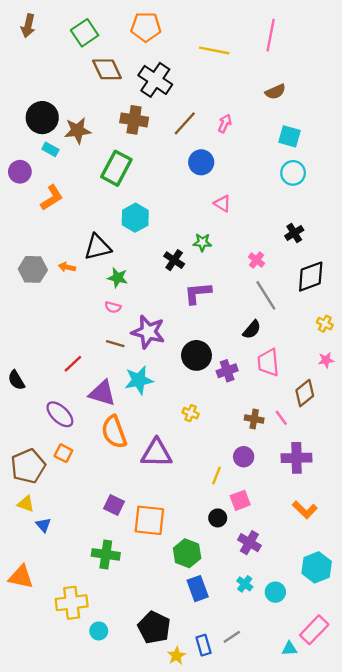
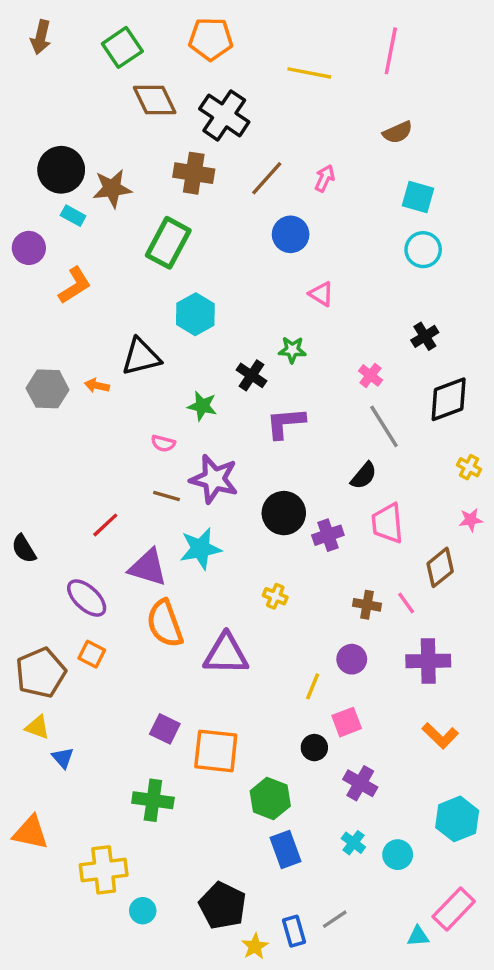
green star: (118, 278) -> (202, 406), moved

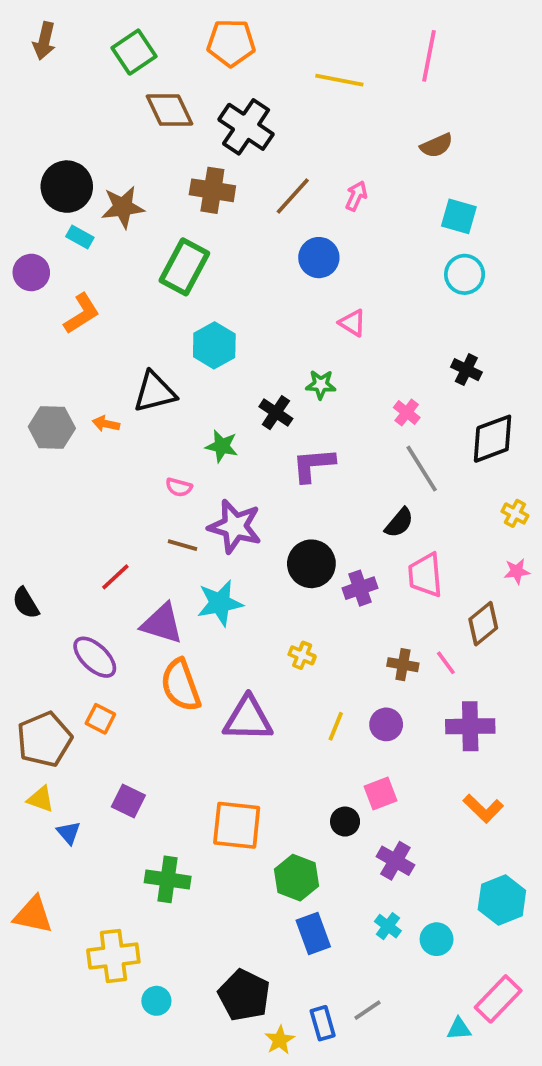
black cross: (425, 336) -> (466, 370), turned -32
yellow line: (313, 686) -> (336, 726), moved
purple square: (165, 729) -> (128, 801), moved

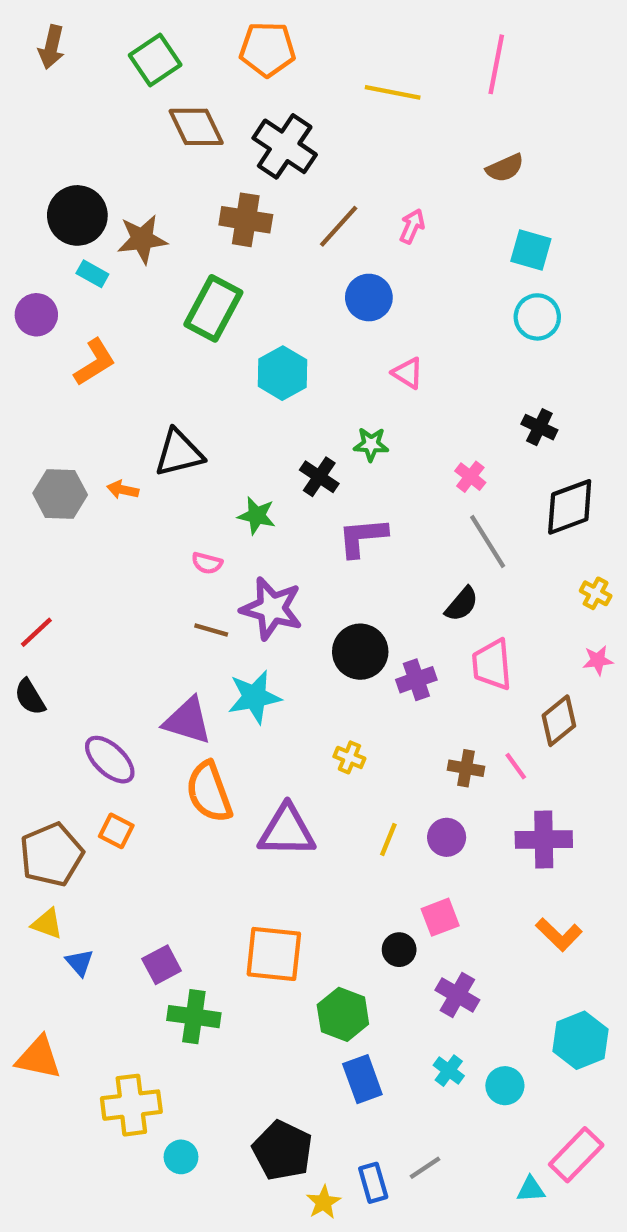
cyan hexagon: (214, 345) -> (282, 373), moved
red line: (115, 577) -> (36, 632), moved
purple square: (128, 801) -> (162, 965), moved, turned 36

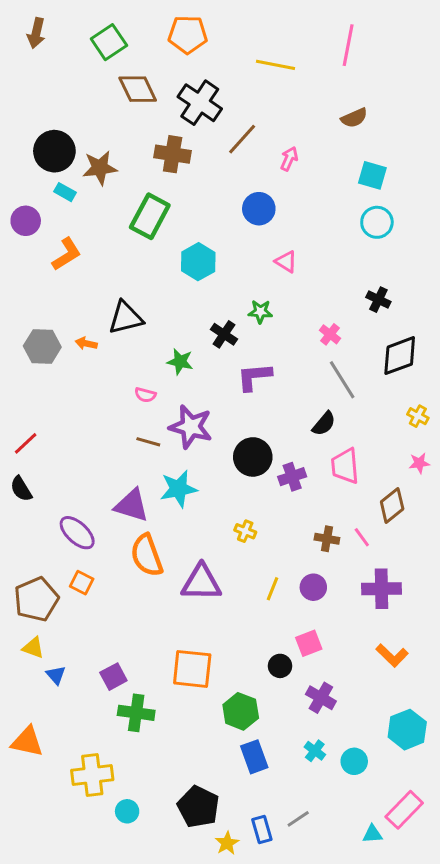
brown line: (339, 226) -> (242, 139), moved

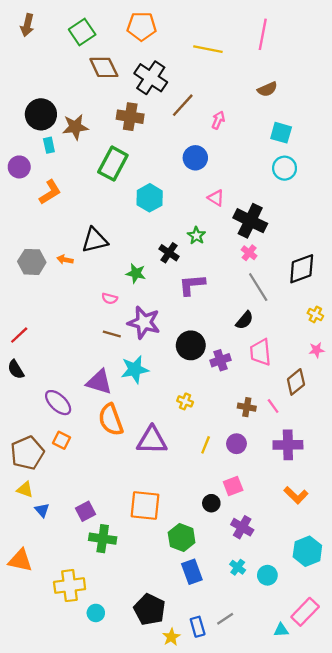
cyan rectangle: (65, 192) -> (49, 145), turned 49
black cross: (378, 300) -> (250, 221), moved, size x1.8
green star: (260, 312) -> (196, 236), turned 30

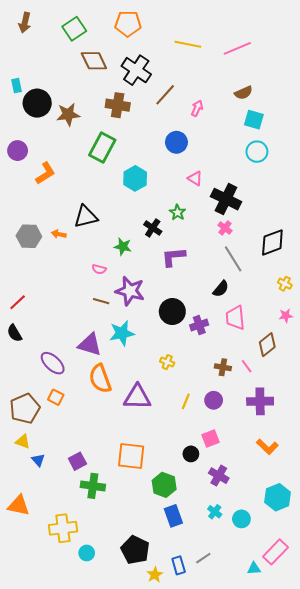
pink line: (263, 34) -> (237, 48), moved, turned 56
brown semicircle: (267, 89) -> (244, 93), moved
cyan rectangle: (49, 145) -> (17, 86), moved

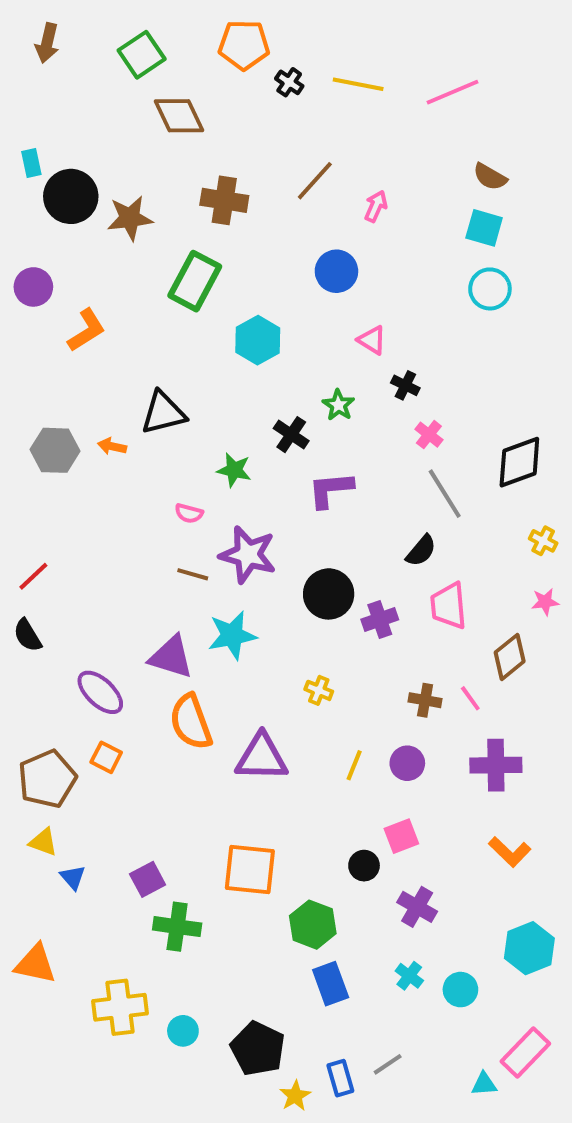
black cross: (136, 70) -> (289, 82), moved, size x0.5
brown semicircle: (244, 93) -> (490, 177), moved, turned 54
black cross: (226, 199) -> (405, 385), moved, size x0.5
cyan circle: (87, 553) -> (183, 1031), moved

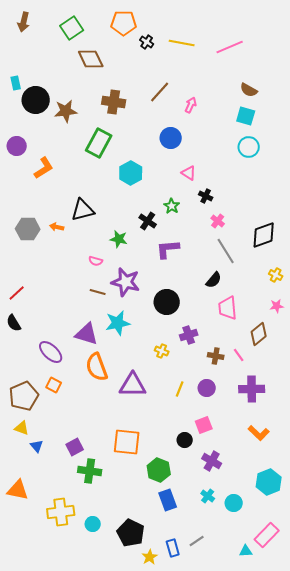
purple cross: (380, 620) -> (189, 335), moved

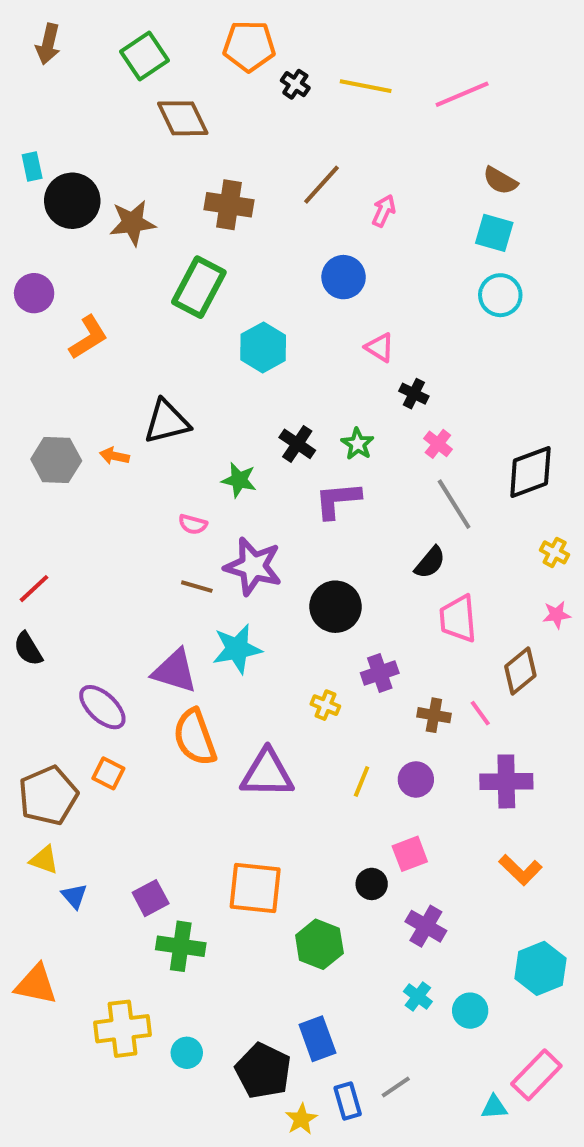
green star: (172, 206) -> (358, 444), moved
blue rectangle: (168, 500) -> (317, 1039), moved

